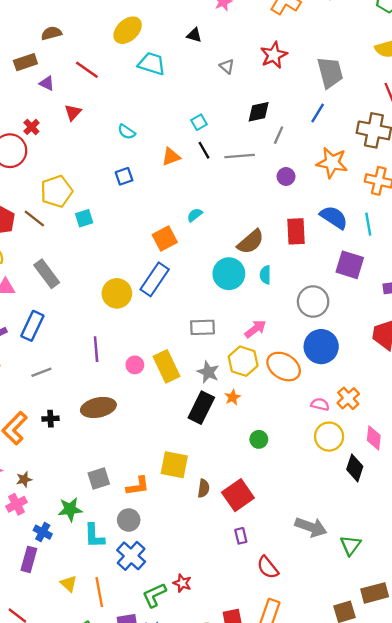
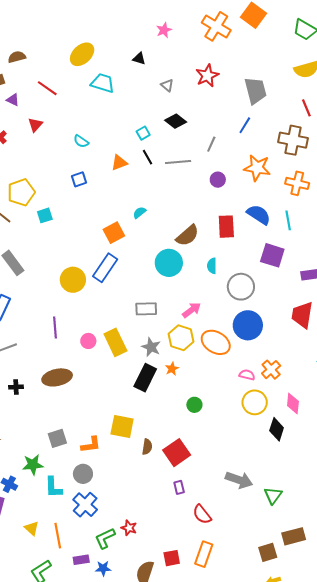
black diamond: (259, 112) -> (176, 121), moved, turned 50
cyan semicircle: (265, 275) -> (212, 266), moved

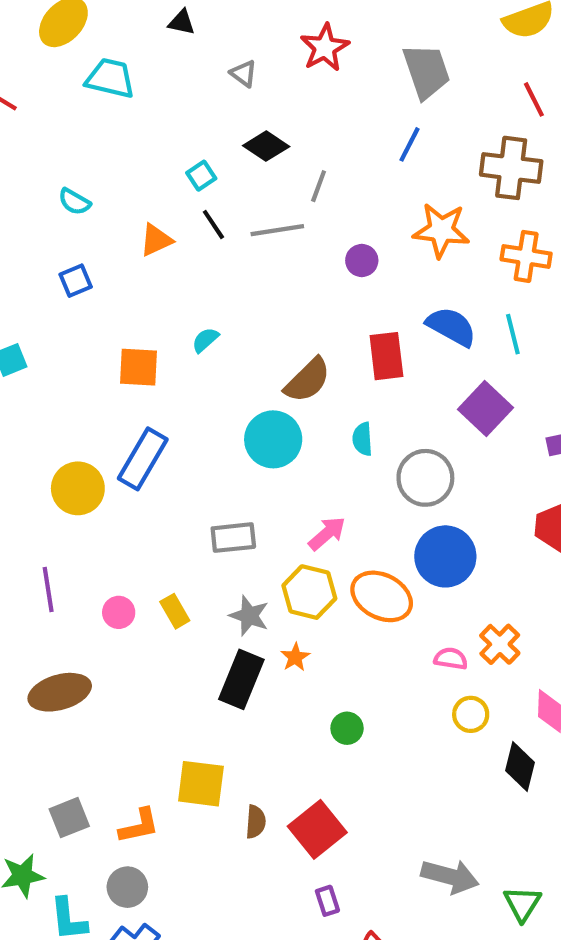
gray line: (211, 144) -> (319, 186), moved
orange square: (114, 233) -> (138, 367), moved, turned 35
purple square: (272, 255) -> (486, 409), turned 30
yellow rectangle: (115, 342) -> (175, 611), size x0.6
yellow circle: (255, 402) -> (471, 714), size x0.7

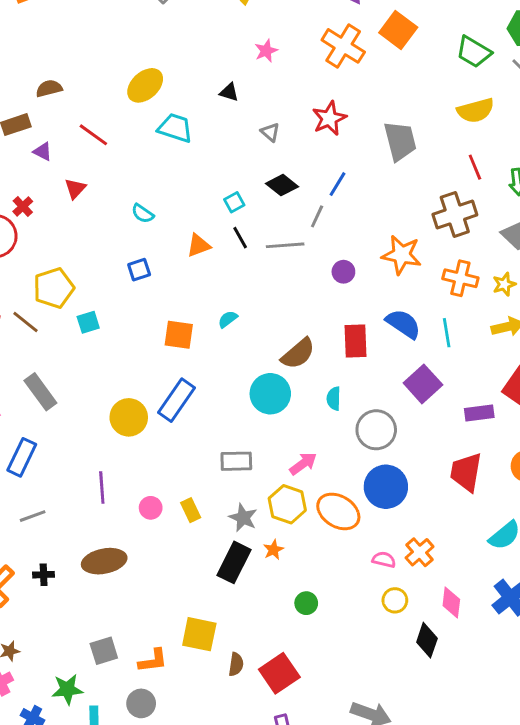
blue line: (409, 144) -> (338, 184), moved
brown cross: (511, 168) -> (455, 215), turned -30

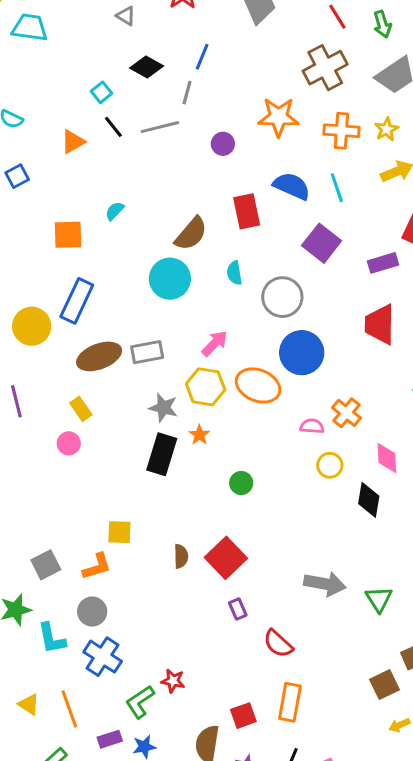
pink circle: (151, 508) -> (69, 443), moved
yellow rectangle: (191, 510) -> (81, 409), moved
brown ellipse: (104, 561) -> (99, 356), moved
yellow square: (199, 634) -> (119, 532), moved, size x0.7

